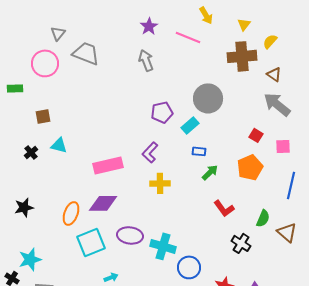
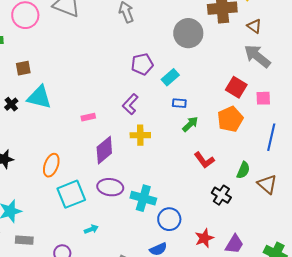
gray circle: (208, 98) -> (188, 33), moved
red square: (256, 135) -> (236, 87), size x1.5
cyan triangle: (59, 145) -> (39, 97), size x1.5
pink rectangle: (108, 165) -> (88, 117), size x0.5
purple diamond: (103, 203) -> (104, 150), moved, turned -40

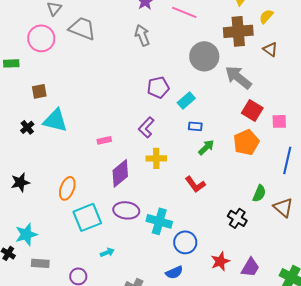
gray arrow: (257, 56) -> (238, 77), moved
red L-shape: (204, 160) -> (195, 184), moved

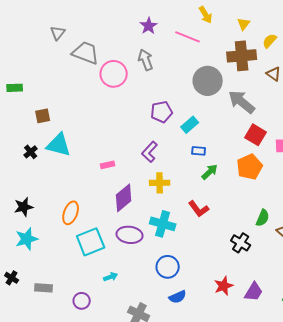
pink circle: (41, 38) -> (114, 74), moved
cyan cross: (159, 221) -> (163, 224), moved
cyan star: (26, 234) -> (27, 239), moved
blue circle: (185, 242) -> (168, 267), moved

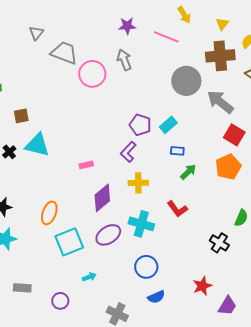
purple star: (149, 26) -> (127, 26), turned 30
purple pentagon: (162, 112) -> (140, 125), moved, turned 30
purple ellipse: (130, 235) -> (108, 235), turned -40
purple trapezoid: (254, 292) -> (227, 306), moved

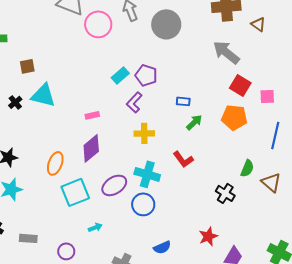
gray circle: (186, 81) -> (166, 24), moved
cyan rectangle: (168, 125) -> (120, 75), moved
orange pentagon: (228, 167) -> (234, 117), turned 30
purple diamond: (102, 198) -> (91, 148), moved
blue circle: (146, 267) -> (143, 204), moved

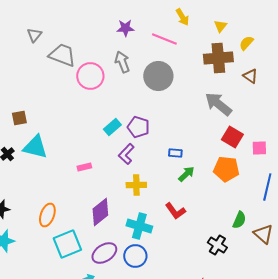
purple diamond: (91, 148) -> (100, 212), moved
purple ellipse: (114, 185) -> (104, 253), moved

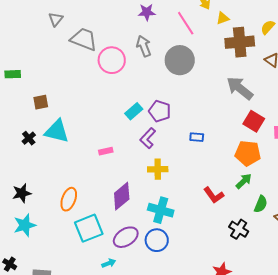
yellow triangle: (220, 26) -> (223, 18), moved, turned 32
pink line: (164, 39) -> (186, 23), turned 35
green arrow: (186, 174) -> (244, 181), moved
red L-shape: (175, 211) -> (214, 195), moved

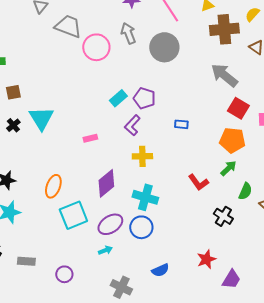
brown square: (41, 102) -> (13, 92), moved
cyan triangle: (57, 131) -> (41, 118), turned 44
cyan arrow: (109, 263) -> (105, 250), moved

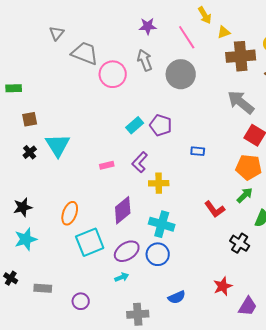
purple L-shape: (132, 125) -> (140, 162), moved
gray cross: (121, 287) -> (138, 314), turned -30

